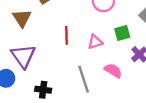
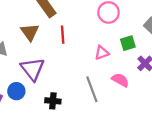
red line: (67, 35) -> (63, 35), moved

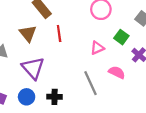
green square: (128, 43) -> (121, 37), turned -32
blue circle: (16, 91) -> (27, 97), moved

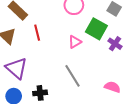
green square: (121, 37) -> (96, 29), size x1.5
pink semicircle: (117, 72) -> (112, 87), moved

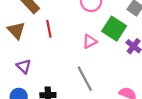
purple triangle: (16, 68) -> (24, 66), size x0.6

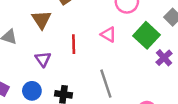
red line: (49, 29) -> (74, 44), moved
pink triangle: (90, 41) -> (108, 35), moved, turned 48

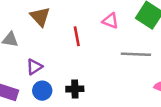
purple triangle: (43, 59) -> (34, 67), moved, turned 42
gray line: (106, 84) -> (136, 54), moved, turned -60

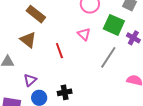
pink triangle: (110, 21) -> (84, 34), turned 32
gray line: (136, 54) -> (108, 57), turned -50

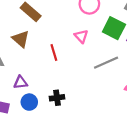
gray line: (108, 57) -> (106, 63), turned 30
purple triangle: (30, 80) -> (20, 82), turned 32

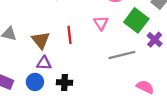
brown triangle: (21, 39) -> (41, 40), moved
purple triangle: (20, 82) -> (44, 63), moved

